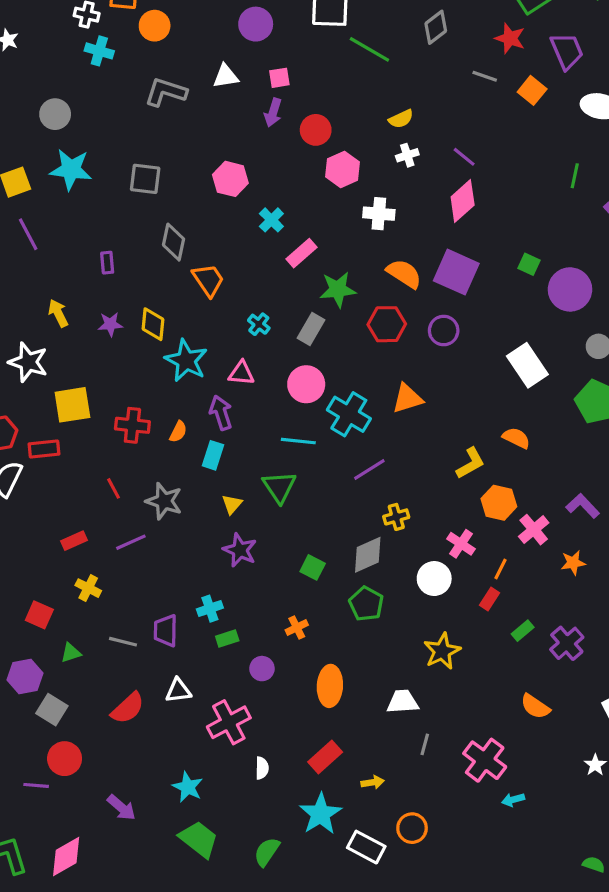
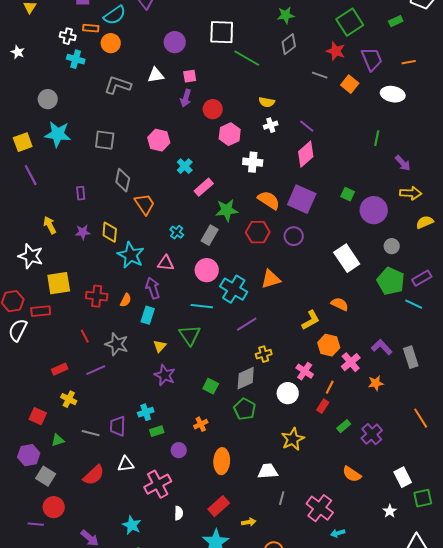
yellow semicircle: (401, 119) -> (267, 102), turned 35

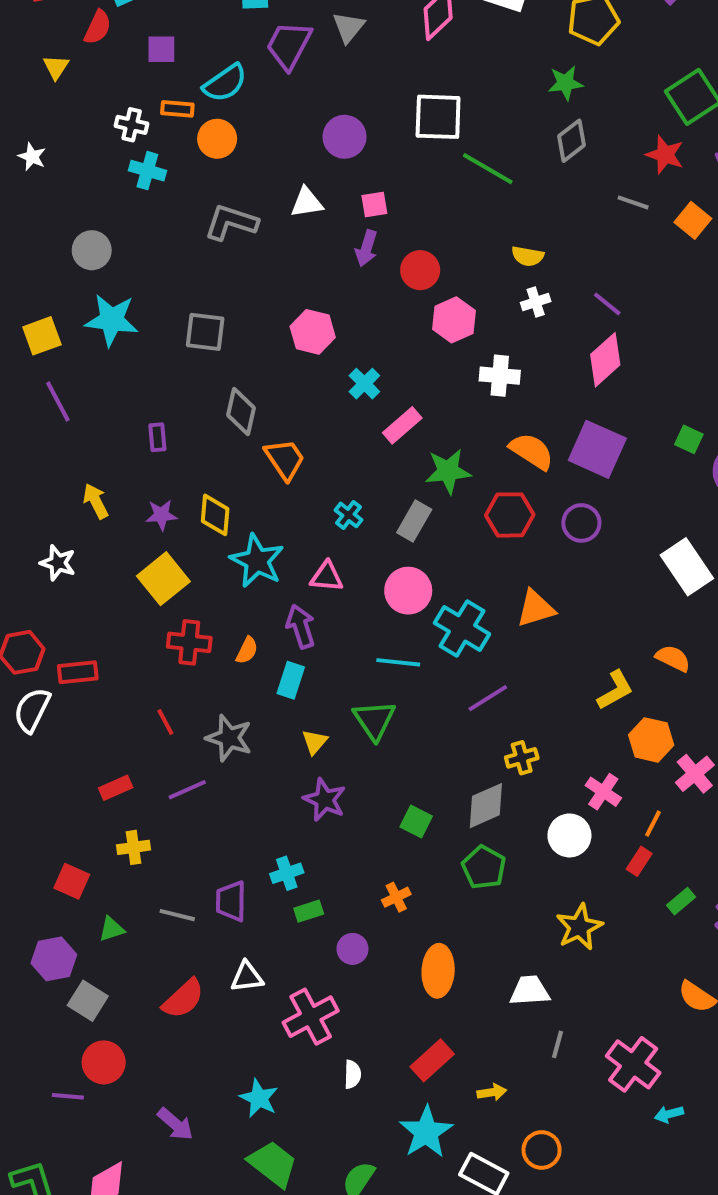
white star: (31, 256) -> (58, 563), size x0.7
yellow square: (59, 283) -> (163, 579), moved, turned -30
yellow cross: (69, 399) -> (134, 847), turned -35

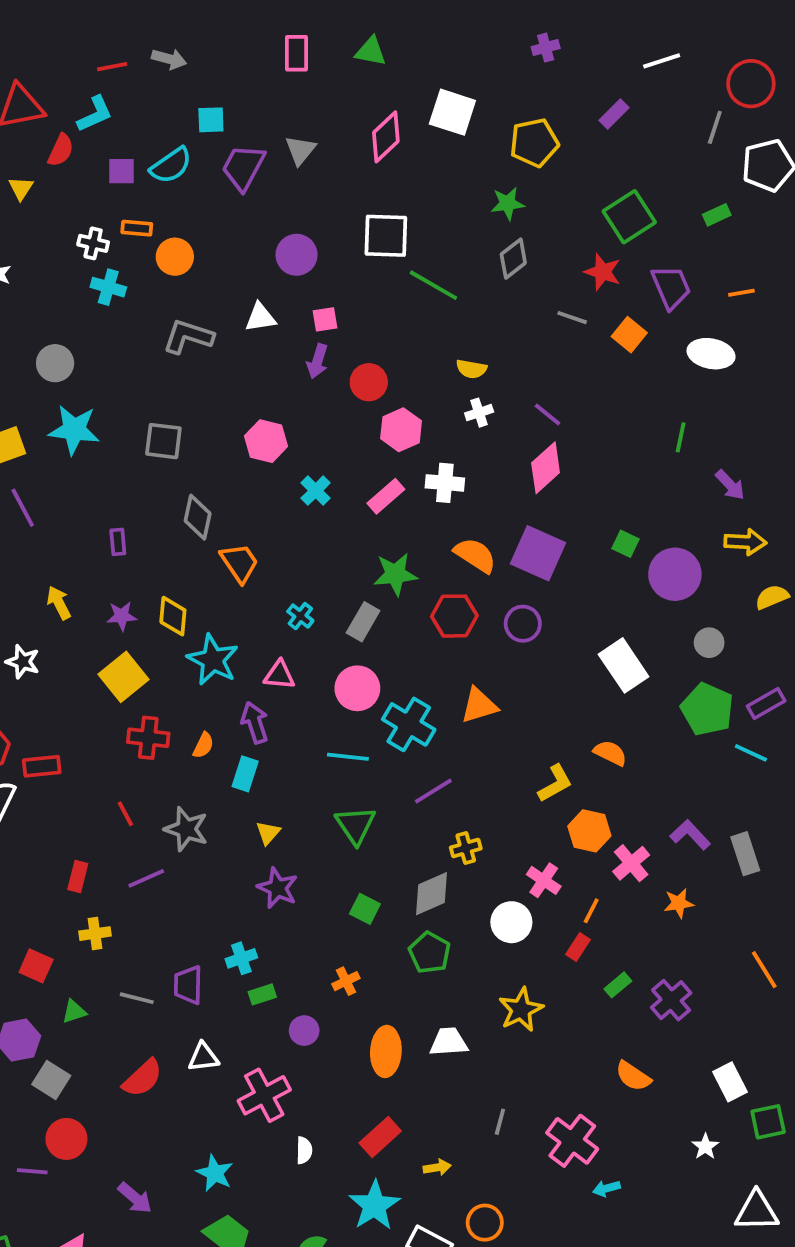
cyan semicircle: (225, 83) -> (171, 165), moved
pink rectangle: (402, 425) -> (386, 496), moved
green triangle: (374, 720) -> (355, 825), moved
red rectangle: (116, 788) -> (78, 877), turned -52
white trapezoid: (530, 991) -> (449, 1042), moved

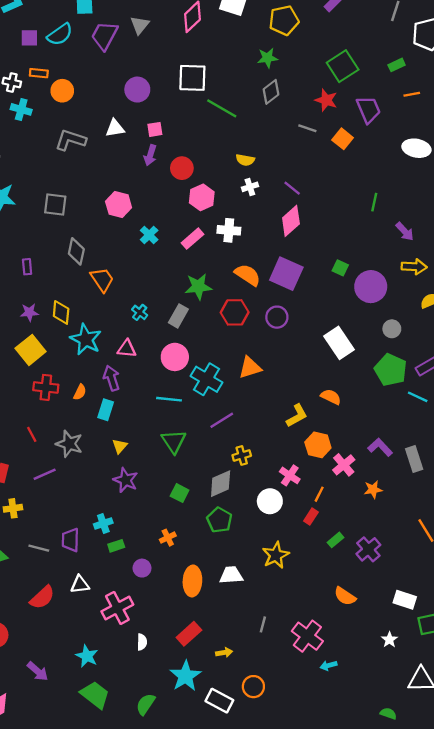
orange line: (741, 293) -> (412, 94), moved
white ellipse: (711, 354) -> (416, 148), moved
white rectangle: (730, 1082) -> (405, 600), turned -45

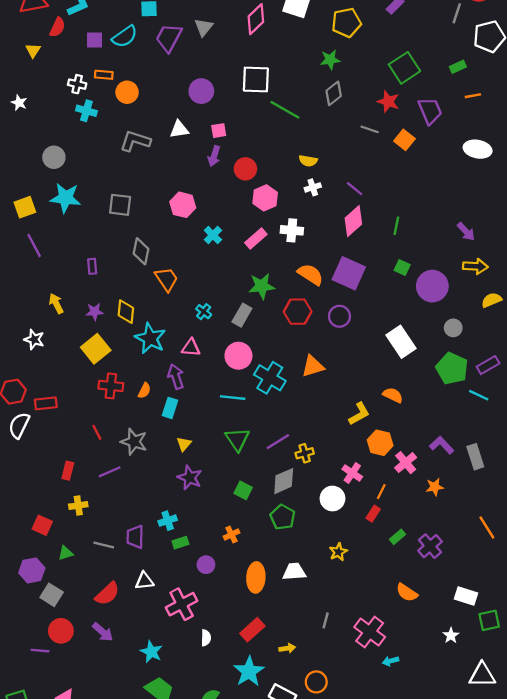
green line: (374, 202) -> (396, 226), moved
purple line: (222, 420) -> (278, 442), moved
yellow star: (276, 555) -> (338, 552), size x0.7
purple arrow: (38, 671) -> (103, 632), moved

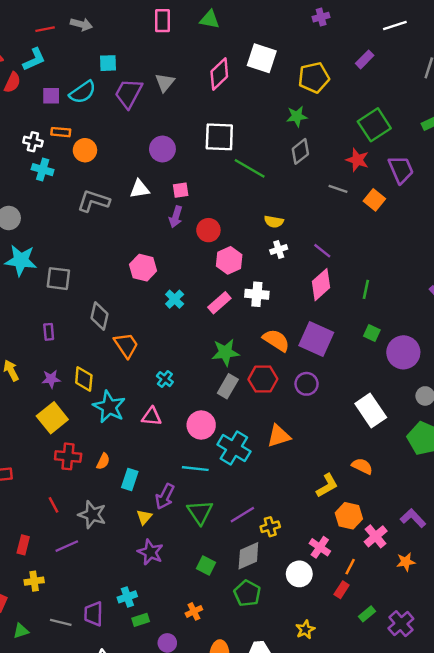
gray square: (120, 205) -> (58, 279), moved
gray rectangle: (242, 315) -> (228, 386), moved
purple arrow: (176, 377) -> (165, 496), moved, turned -135

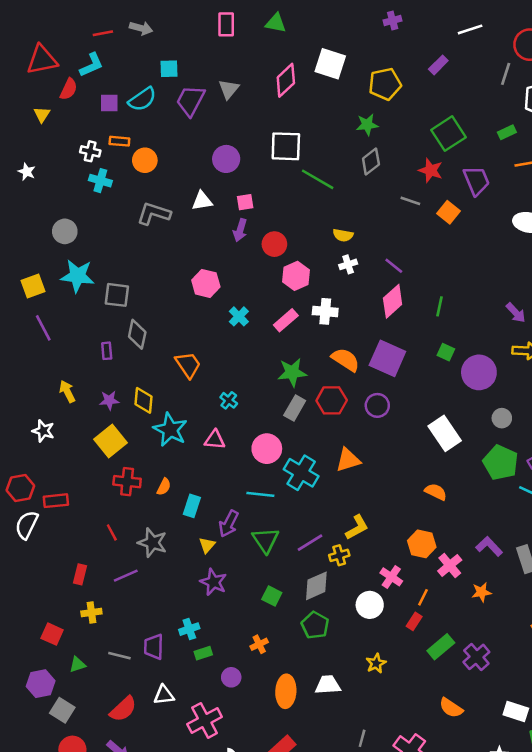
gray diamond: (99, 316) -> (137, 334), moved
yellow L-shape: (327, 486) -> (357, 527), moved
green rectangle: (367, 614) -> (441, 647), size x1.5

